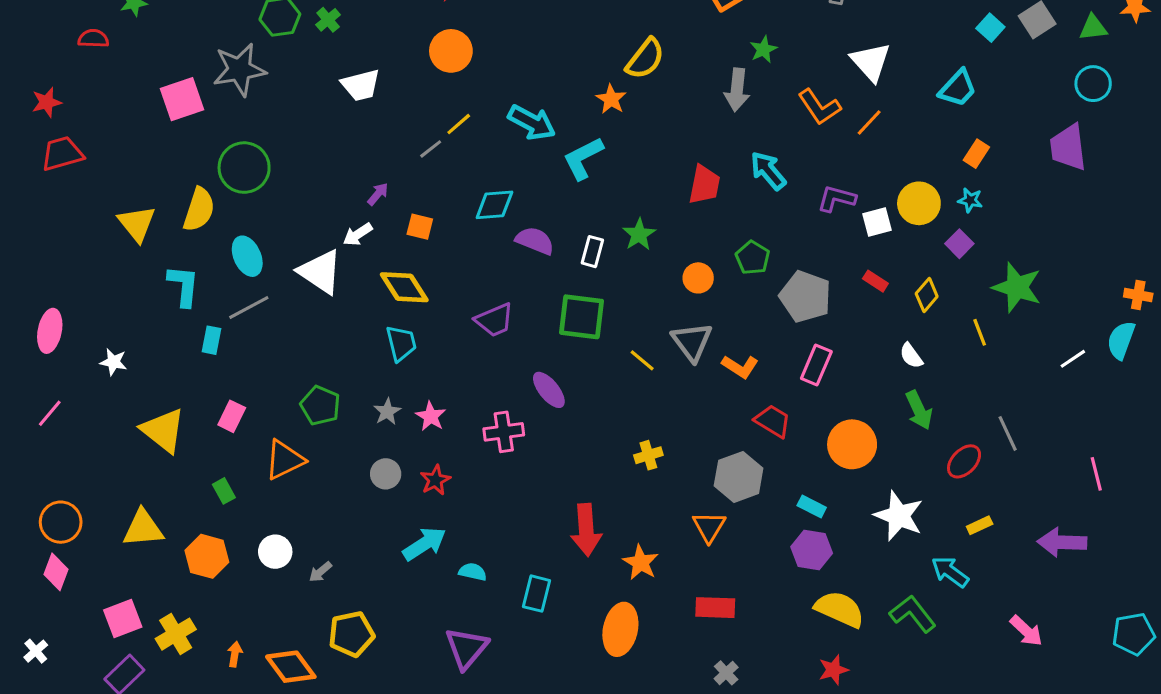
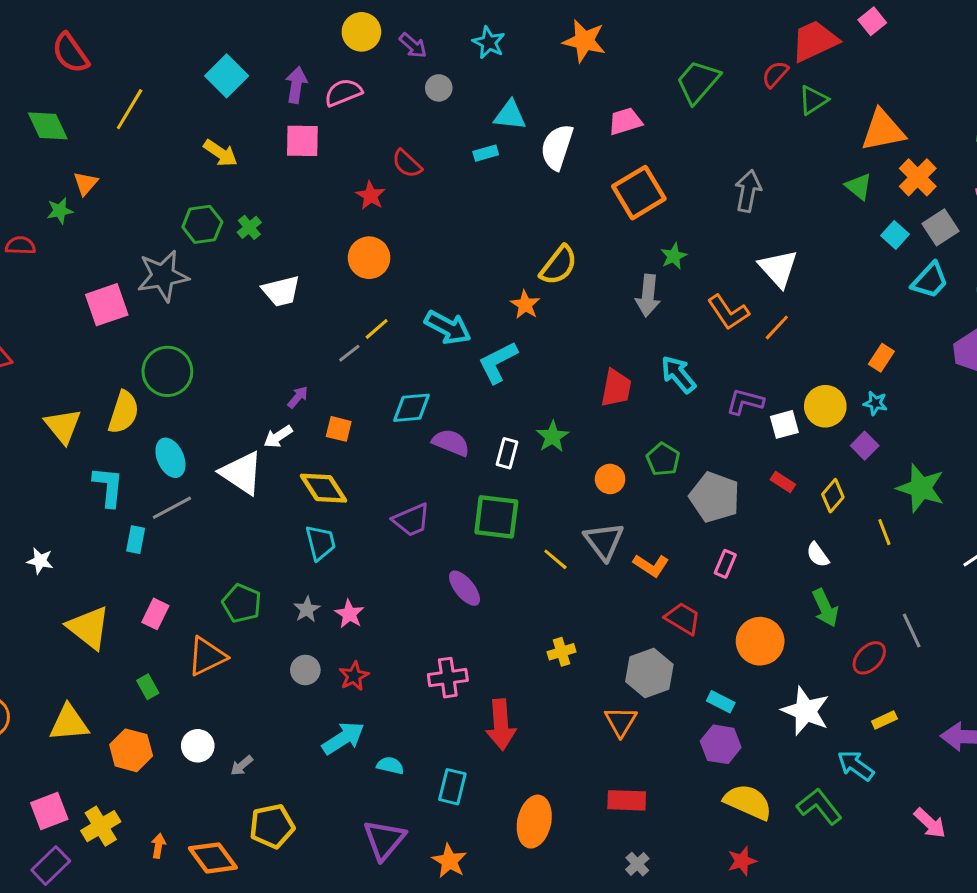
cyan trapezoid: (958, 88) -> (930, 280), moved
pink rectangle: (816, 365) -> (725, 564), size x0.7
pink cross: (504, 432) -> (448, 678), moved
orange star: (641, 562) -> (449, 861), moved

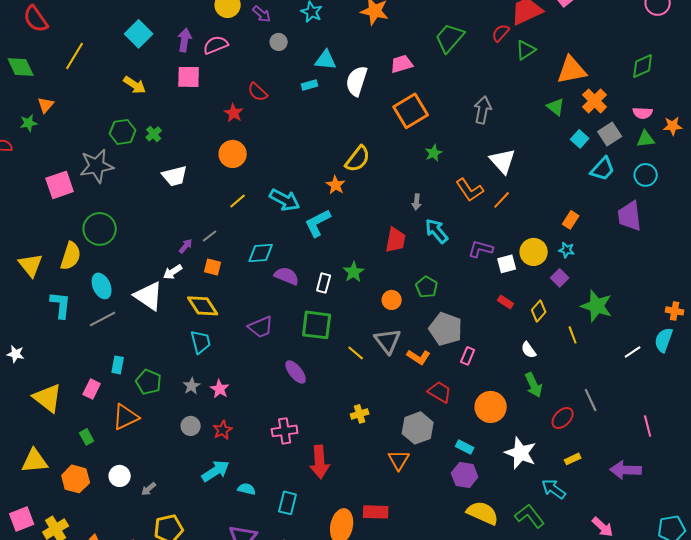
gray arrow: (648, 296) -> (417, 202), moved, size x0.6
gray line: (349, 353) -> (210, 236), moved
gray pentagon: (715, 497) -> (446, 329), moved
cyan rectangle: (136, 540) -> (118, 365), moved
red rectangle: (627, 800) -> (376, 512), moved

